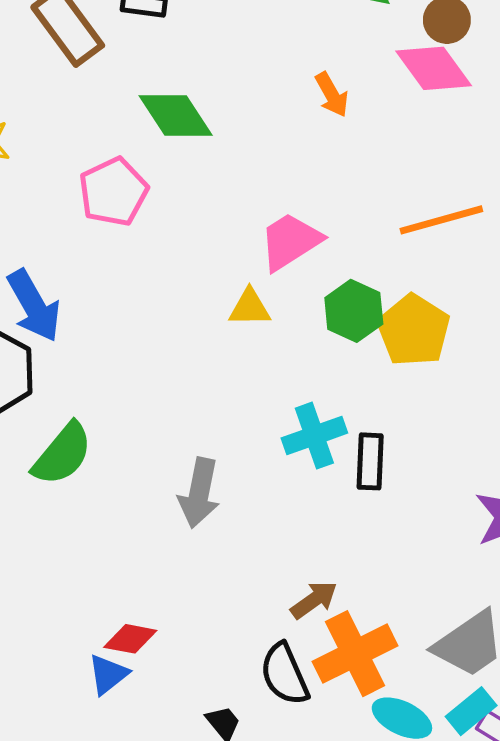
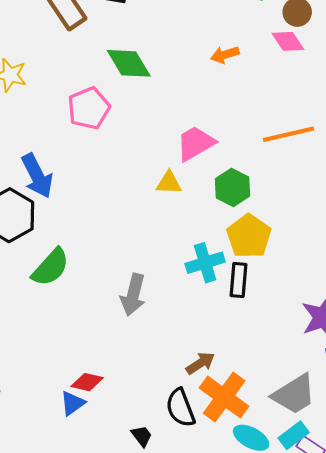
pink diamond: (434, 68) -> (288, 41), size x0.7
orange arrow: (332, 95) -> (225, 55), turned 100
yellow pentagon: (414, 330) -> (249, 236), moved
orange cross: (355, 654) -> (224, 397), turned -30

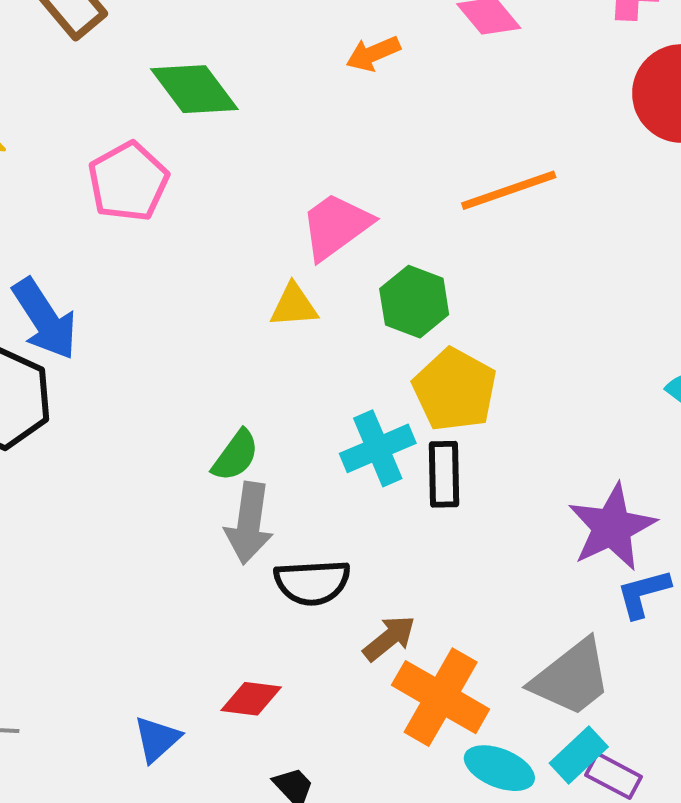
green semicircle: (51, 267) -> (236, 456), moved, size x0.7
red diamond: (87, 382) -> (251, 699), moved
black semicircle: (180, 408) -> (312, 582), moved, turned -66

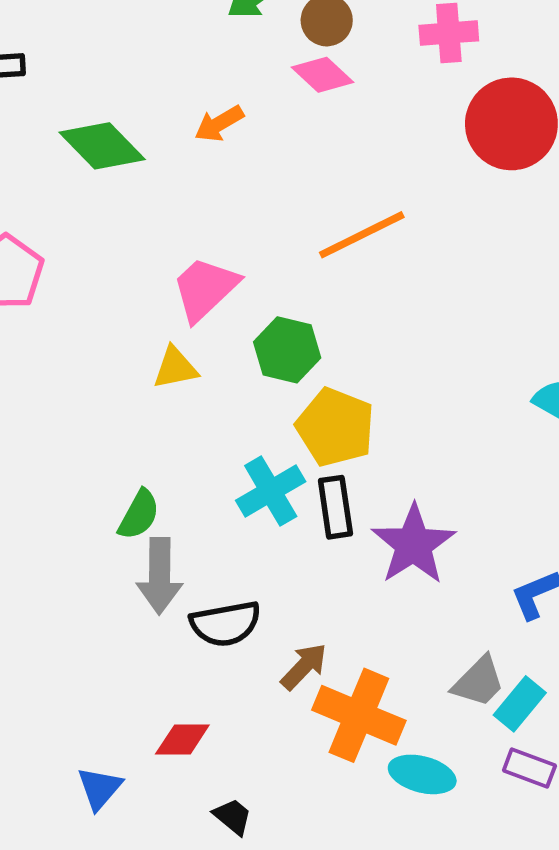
green diamond: (194, 89) -> (102, 146), moved
purple star: (612, 527) -> (413, 544), moved
gray trapezoid: (571, 678) -> (479, 682), size x0.7
cyan rectangle: (579, 755) -> (520, 704), moved

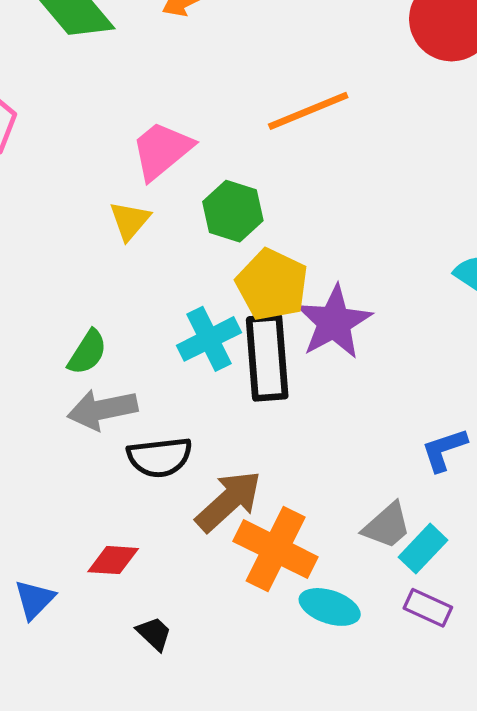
yellow triangle: (175, 368) -> (130, 221), turned -42
black rectangle: (335, 507) -> (267, 358), size x1.5
purple star: (413, 544) -> (334, 322), moved
gray arrow: (160, 576) -> (102, 410), turned 74
brown arrow: (304, 667) -> (229, 501), size x1.5

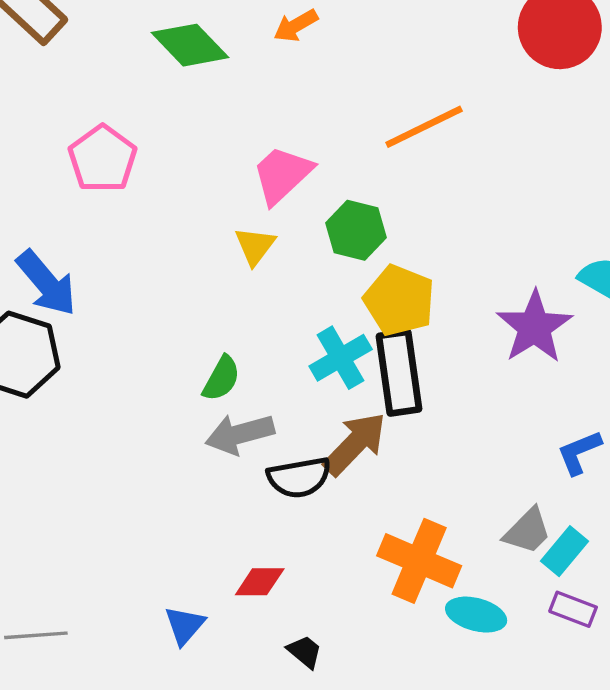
purple star: (334, 322) -> (534, 327), moved
brown arrow: (229, 501) -> (355, 444), moved

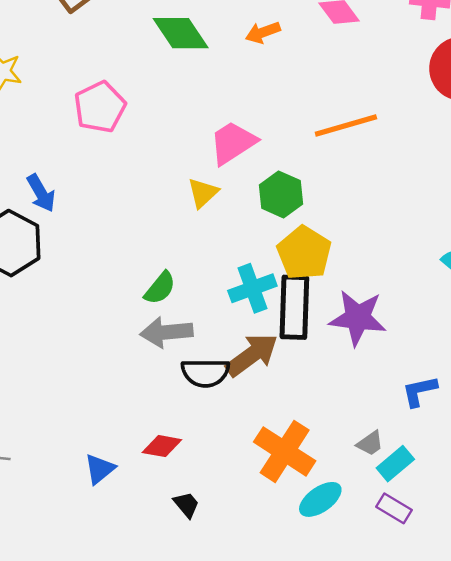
blue arrow: (46, 283) -> (41, 193), size x0.7
purple star: (534, 327) -> (358, 318), moved, turned 30
gray trapezoid: (527, 531) -> (370, 443), size x0.7
cyan ellipse: (476, 615) -> (320, 499), turned -60

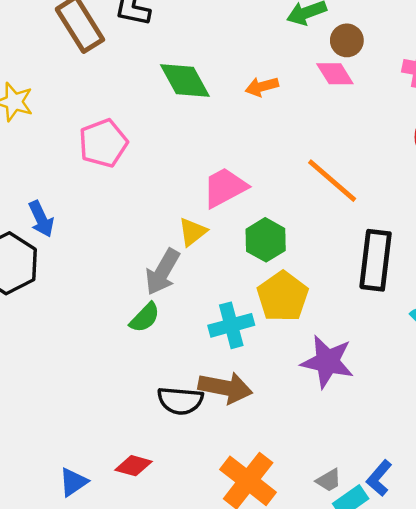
orange line: (346, 126) -> (332, 181), turned 52
black rectangle: (294, 307) -> (376, 260), moved
gray arrow: (167, 332) -> (162, 272), moved, turned -60
brown arrow: (252, 355) -> (225, 388), turned 42
blue L-shape: (419, 391) -> (379, 478), moved, turned -42

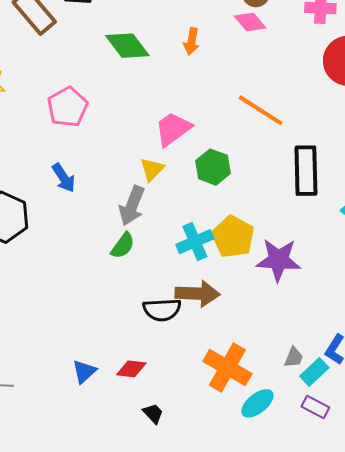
orange arrow: (262, 87) -> (192, 41), turned -56
blue arrow: (41, 219) -> (64, 178), moved
yellow pentagon: (283, 296) -> (233, 237), moved
gray trapezoid: (329, 480) -> (294, 357), turned -30
blue triangle: (73, 482) -> (84, 372), moved

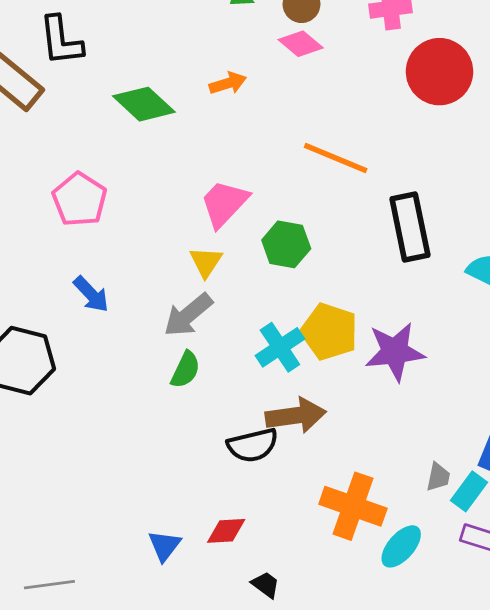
orange arrow: (192, 41) -> (228, 83), turned -108
gray arrow: (132, 206) -> (188, 315), turned 39

